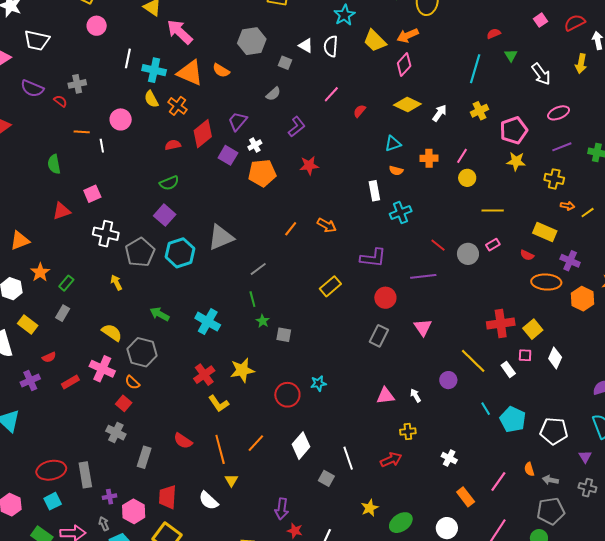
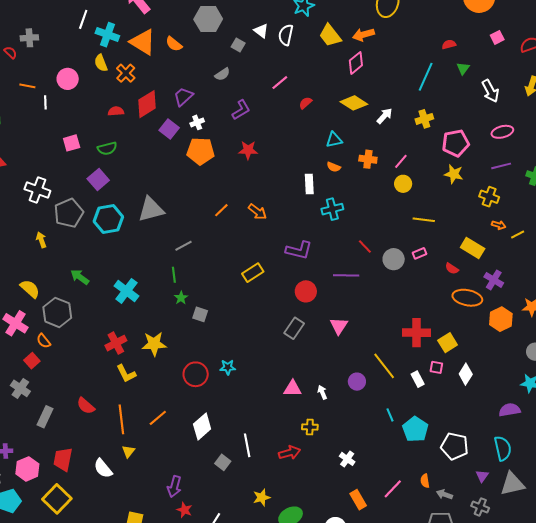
pink square: (92, 194) -> (72, 143), moved

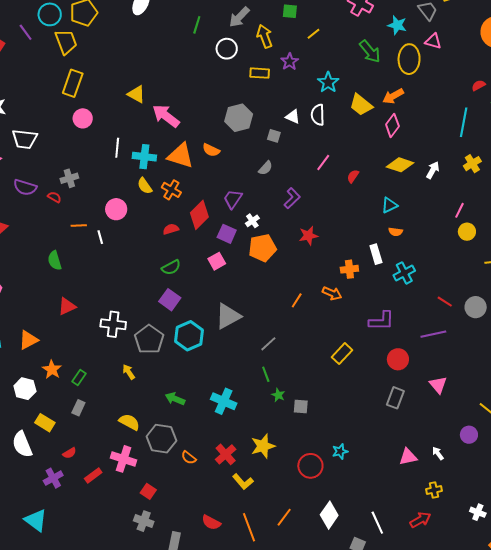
pink square: (72, 143) -> (217, 261), moved
orange cross: (368, 159) -> (349, 269), moved
orange semicircle: (44, 341) -> (189, 458), moved

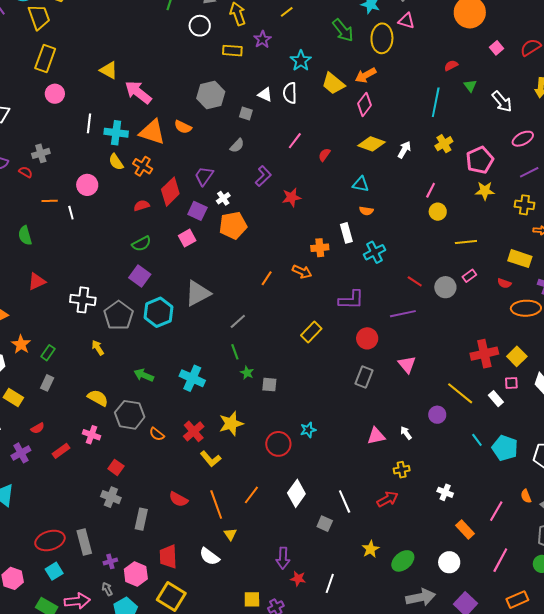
cyan triangle: (389, 205) -> (361, 184), turned 36
red star: (308, 236) -> (292, 197), moved
pink cross: (123, 459) -> (92, 435), size x0.7

